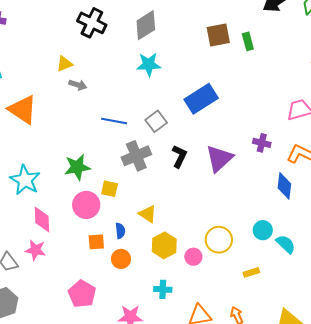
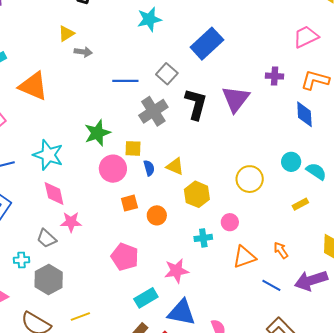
black L-shape: (179, 156) -> (196, 104), size x1.4
pink diamond: (42, 219) -> (54, 194), moved
blue semicircle: (120, 231) -> (149, 168), moved
pink circle: (193, 257) -> (230, 222), moved
yellow rectangle: (251, 272) -> (300, 204), moved

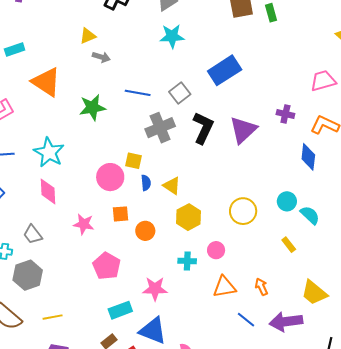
green star: (97, 133) -> (92, 108), moved
yellow rectangle: (300, 204) -> (289, 245), turned 70
pink star: (71, 222) -> (84, 224), moved

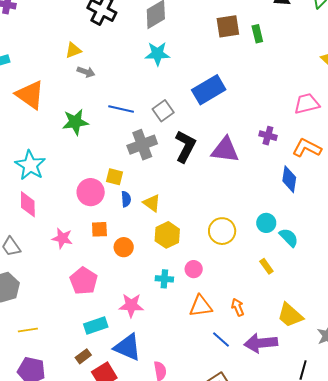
purple triangle: (243, 130) -> (225, 150), turned 48

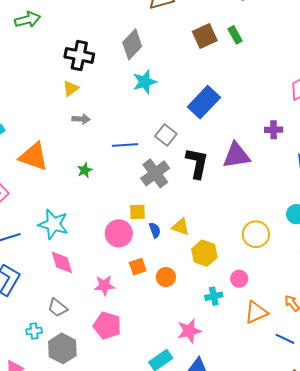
yellow triangle: (73, 50) -> (71, 88), moved
green star: (75, 122) -> (85, 170), size x0.6
pink pentagon: (84, 281) -> (107, 326), moved

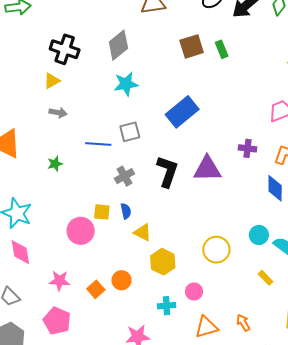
gray square: (166, 135) -> (130, 132), moved, turned 30
gray cross: (155, 173) -> (125, 176), size x0.7
blue semicircle: (155, 230) -> (126, 211), moved
orange square: (138, 267) -> (96, 289), moved, turned -30

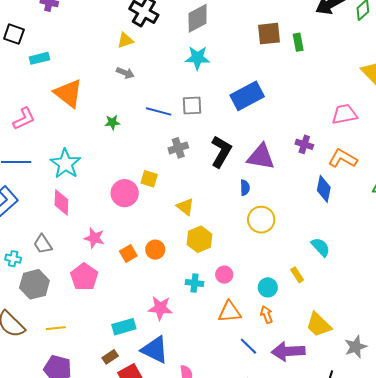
blue semicircle: (126, 211) -> (245, 188), moved
cyan circle: (259, 235) -> (268, 287), moved
yellow circle: (216, 250) -> (261, 220), moved

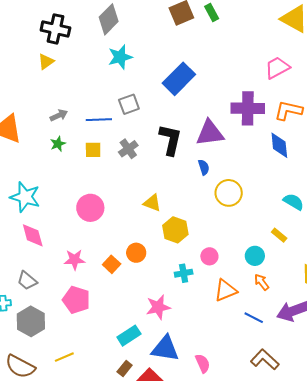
gray arrow: (125, 73) -> (59, 115), moved, turned -30
purple cross: (304, 144) -> (248, 108), size x1.8
yellow square: (149, 179) -> (93, 150), moved

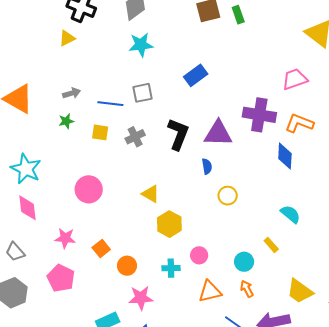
blue rectangle: (179, 79) -> (196, 75), size x0.7
yellow circle: (229, 193) -> (228, 196), size x0.7
orange circle: (136, 253) -> (127, 266), moved

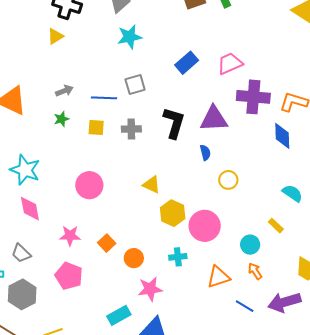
pink trapezoid: (295, 79) -> (230, 64), moved
gray cross: (135, 137) -> (131, 129), turned 30
pink circle: (199, 255) -> (205, 226), moved, size x1.8

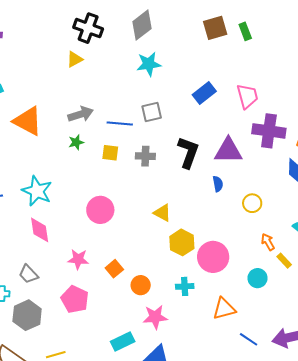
pink trapezoid: (230, 64) -> (247, 96), turned 96
gray arrow: (64, 91) -> (81, 114), size x1.4
yellow circle: (228, 180) -> (252, 203), moved
orange arrow: (255, 271) -> (268, 242), moved

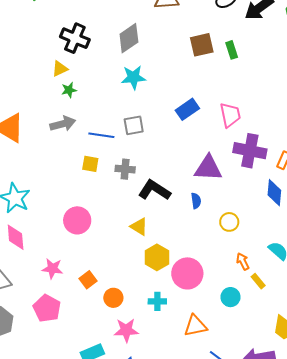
green star: (76, 142) -> (69, 90), moved
black L-shape: (188, 152) -> (154, 190), moved, turned -80

